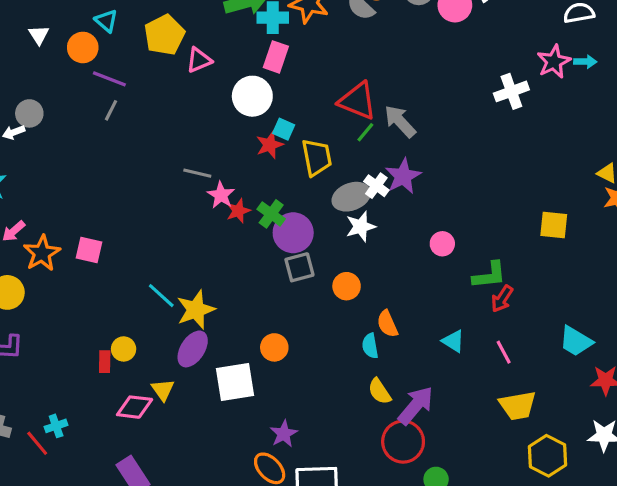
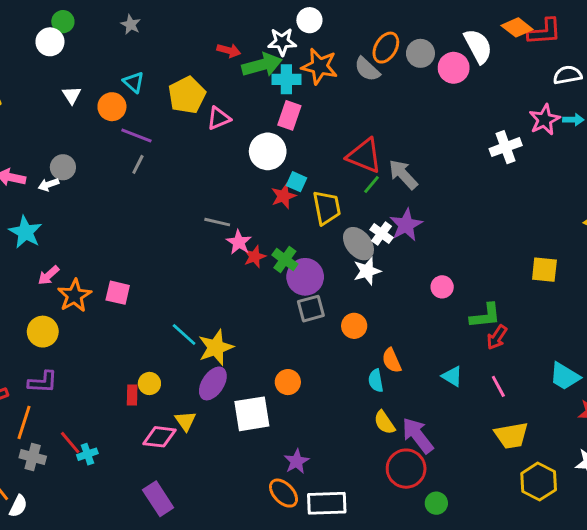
gray ellipse: (351, 197) -> (358, 244), turned 72
purple arrow: (416, 406) -> (418, 435), turned -78
red line: (37, 443) -> (70, 443), moved

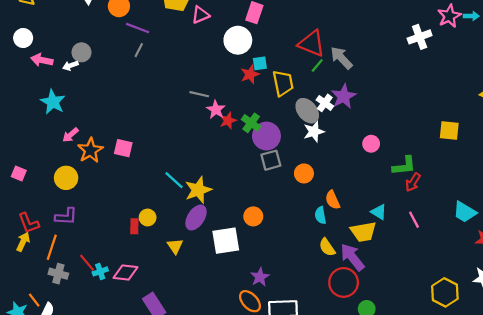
cyan square: (296, 182) -> (260, 63), turned -32
yellow trapezoid: (511, 435) -> (363, 232), moved
pink diamond: (160, 437) -> (126, 273), moved

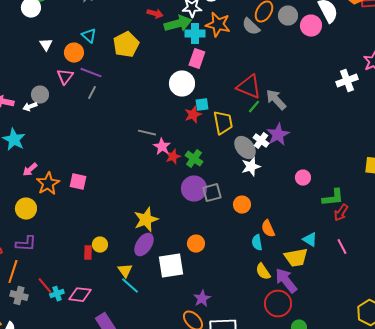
pink triangle: (200, 15) -> (65, 77), moved, turned -30
purple circle: (266, 136) -> (194, 189), moved
cyan line: (174, 180) -> (130, 286), moved

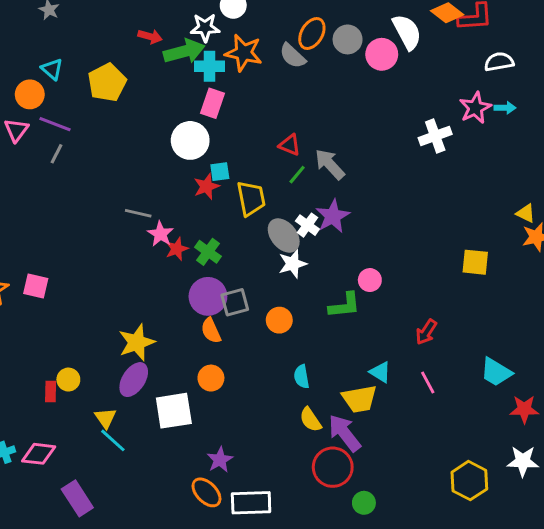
red triangle: (249, 87) -> (290, 145), size x0.6
green L-shape: (333, 198) -> (345, 305), moved
orange semicircle: (268, 229) -> (211, 331), moved

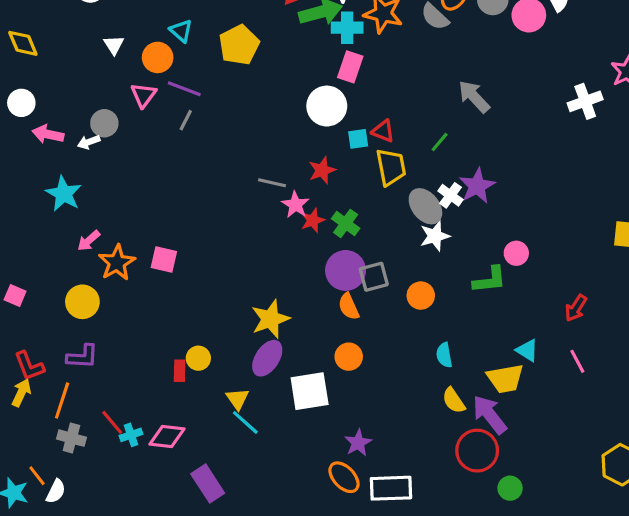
red triangle: (290, 145) -> (383, 131), moved
gray arrow: (330, 164) -> (474, 97), moved
red star: (206, 186) -> (322, 170), moved

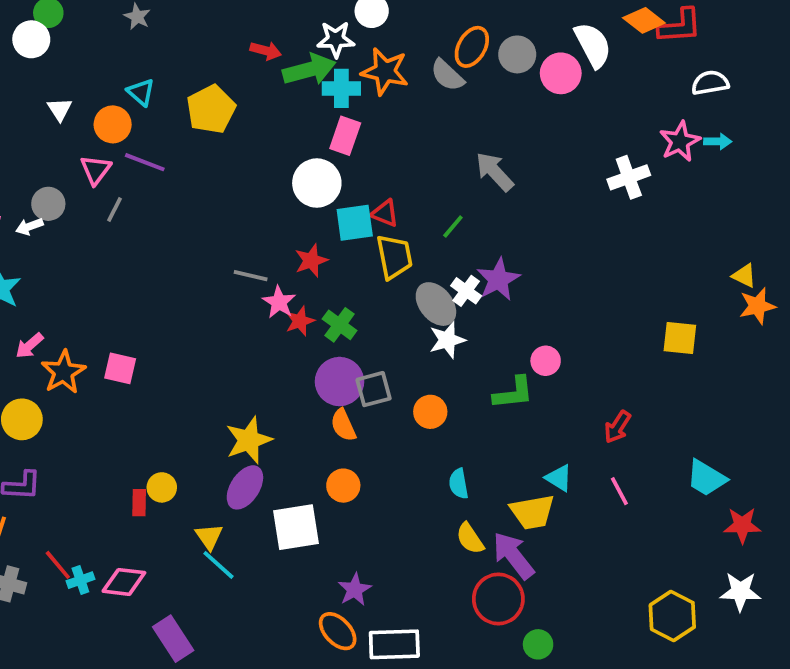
gray line: (186, 120) -> (114, 209), moved
cyan square: (358, 139) -> (355, 223), size x1.5

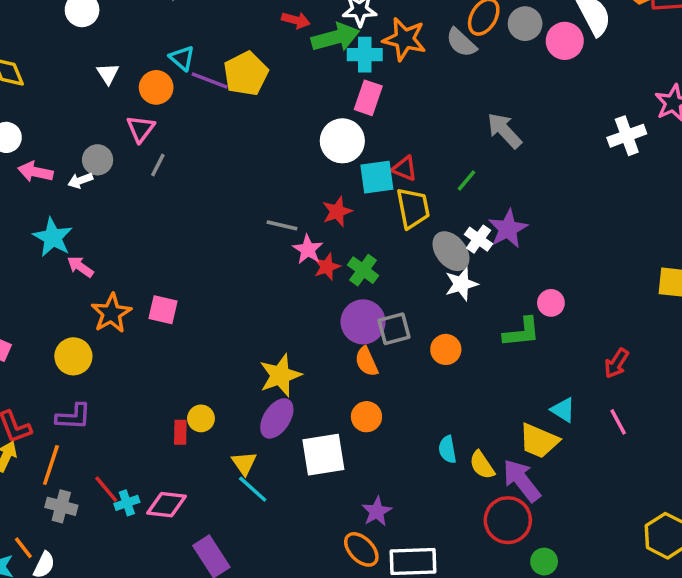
purple line: (145, 162) -> (210, 81), moved
pink arrow: (29, 346) -> (80, 267), moved, turned 76
cyan semicircle: (459, 484) -> (448, 449), moved
yellow trapezoid: (532, 512) -> (539, 441), turned 33

